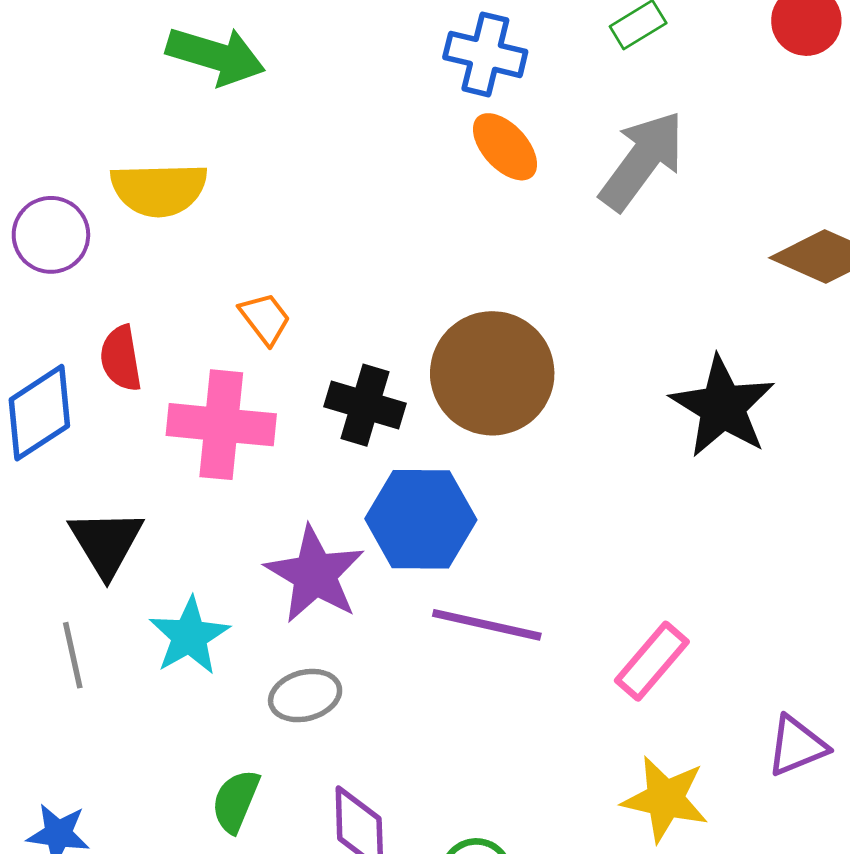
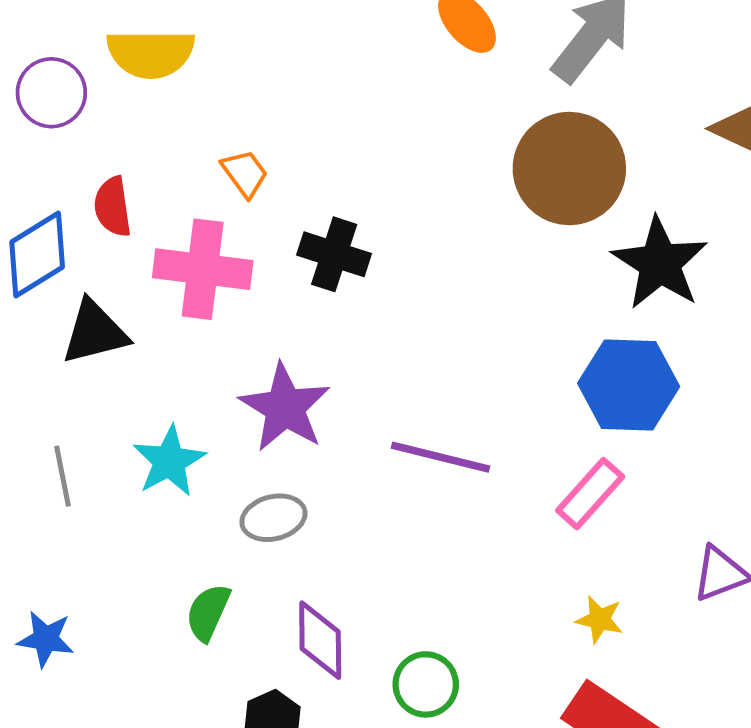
brown circle: (492, 373) -> (569, 169), moved
blue hexagon: (421, 519) -> (629, 385), moved
black triangle: (106, 543) -> (95, 332), moved, turned 46
yellow star: (665, 799) -> (599, 619), size x0.6

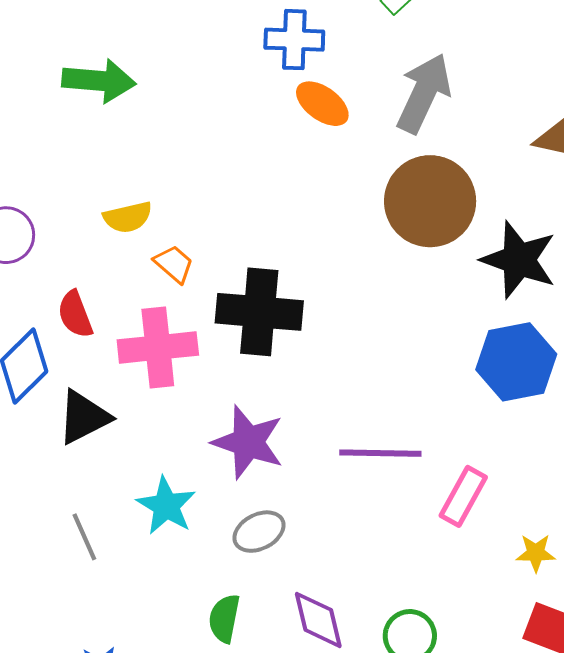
yellow semicircle: (151, 53) -> (128, 217), moved, size x0.7
black cross: (334, 254) -> (259, 312), size x1.5
pink rectangle: (590, 494) -> (463, 496), moved

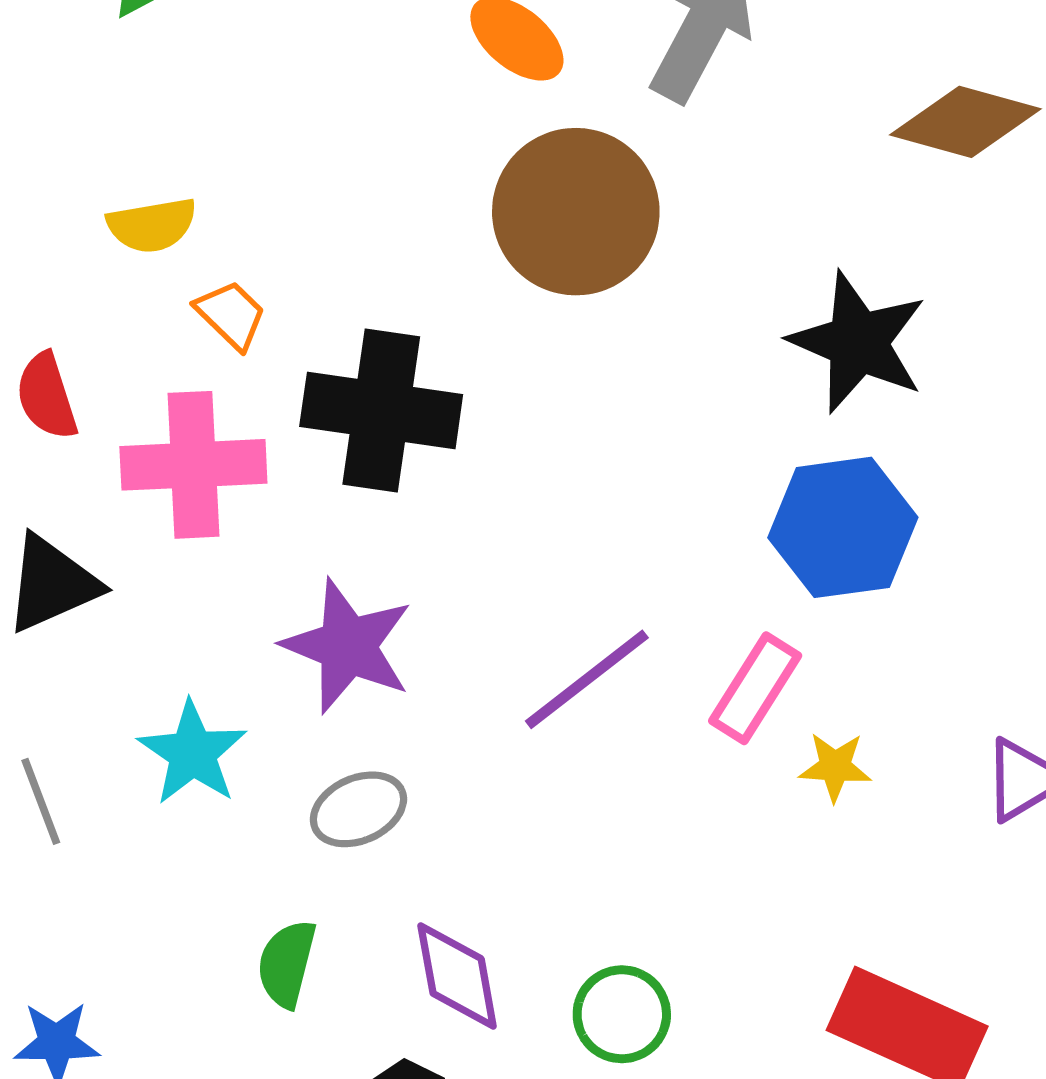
brown circle: (430, 201) -> (576, 212), moved
purple line: (380, 453) -> (587, 679), turned -42
pink rectangle: (463, 496) -> (755, 688), moved
yellow star: (536, 553) -> (835, 767), moved

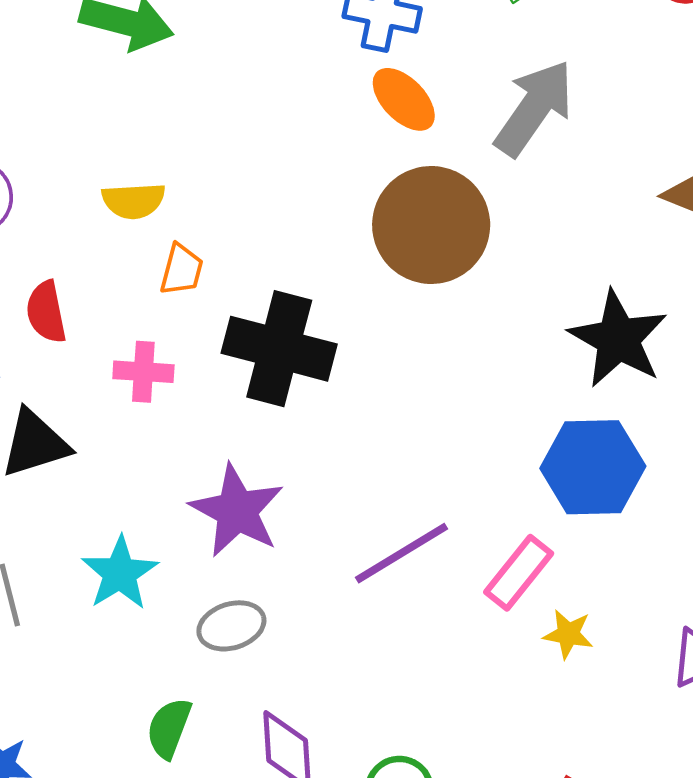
orange trapezoid: (231, 315) -> (182, 270), turned 54
pink cross: (193, 465) -> (143, 372), size x0.6

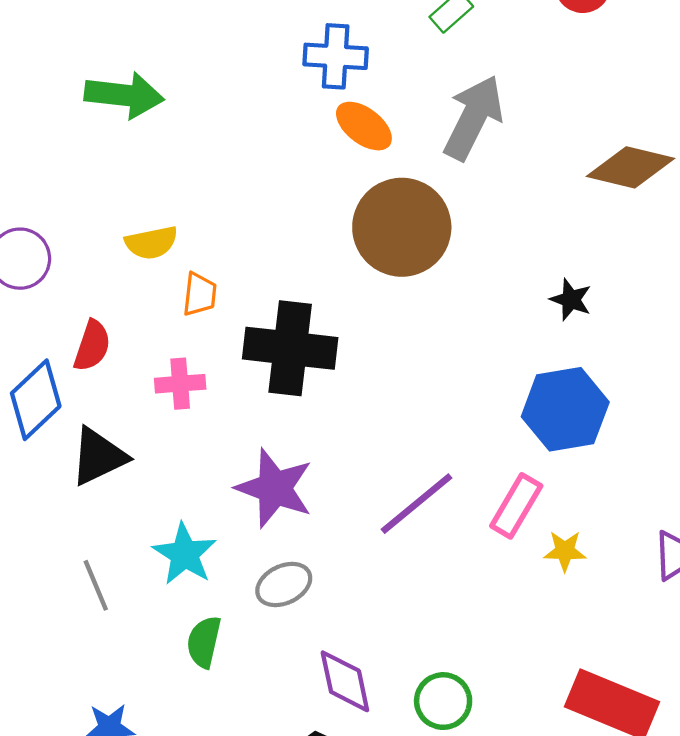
red semicircle: (46, 312) -> (92, 346), turned -142
black star: (618, 339) -> (571, 300), size x0.5
green semicircle: (169, 728) -> (204, 642), moved

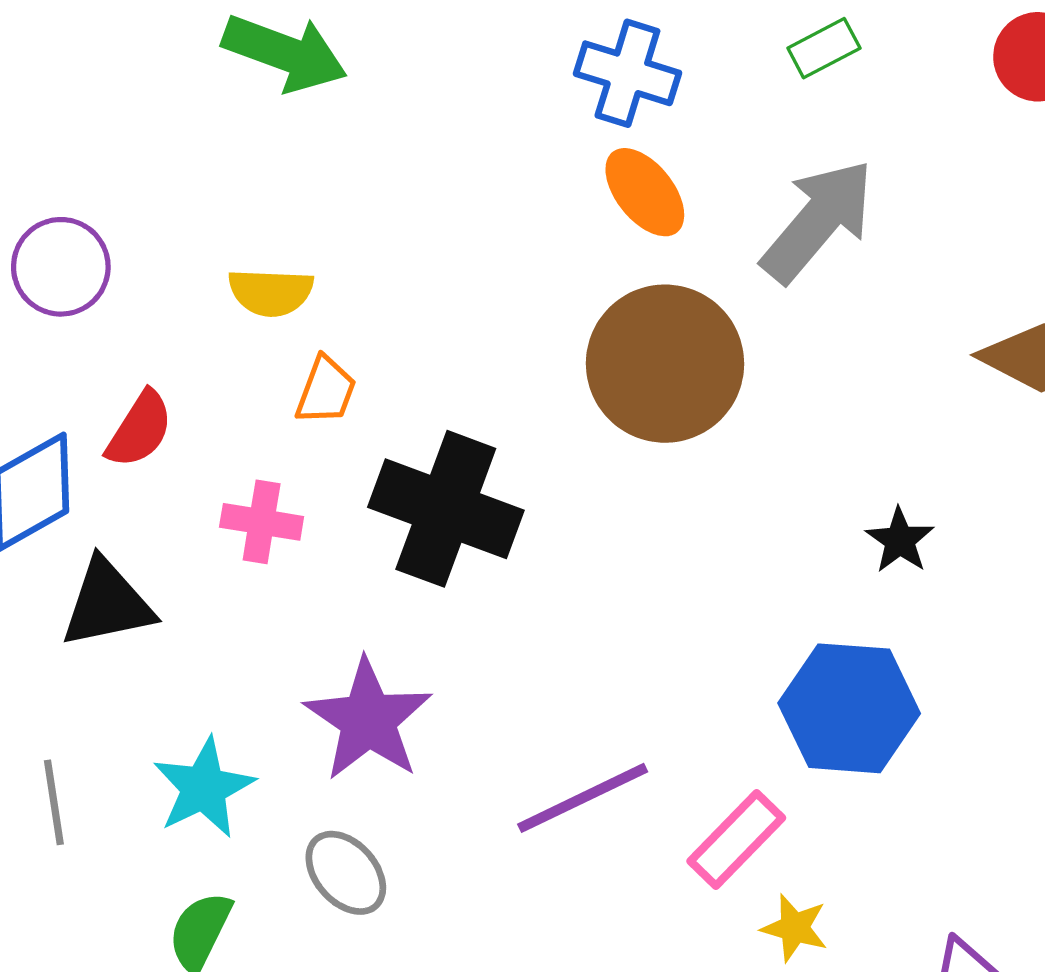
gray ellipse: (284, 585) -> (346, 873), turned 60

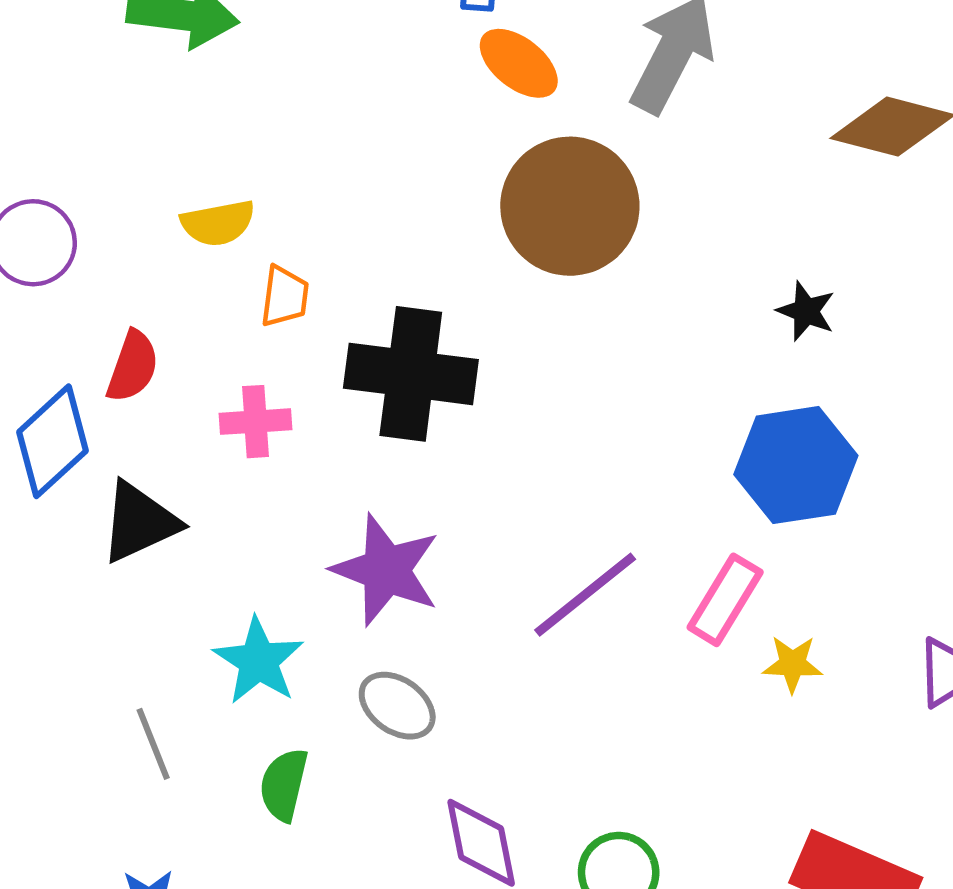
gray line: (54, 802) -> (153, 744), moved

